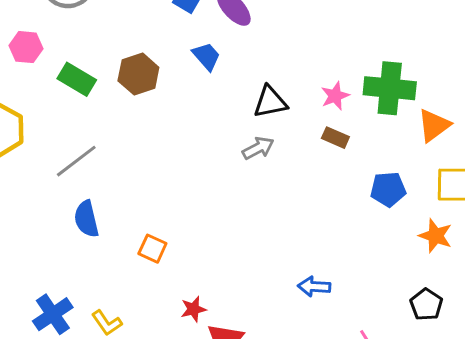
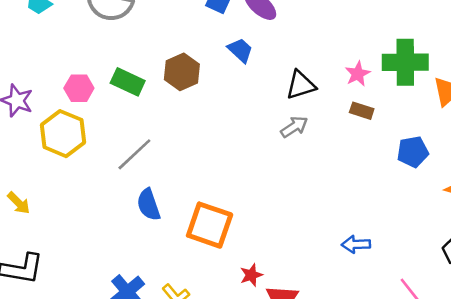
pink hexagon: (26, 47) -> (79, 88), moved
orange square: (152, 249) -> (210, 225), size x1.8

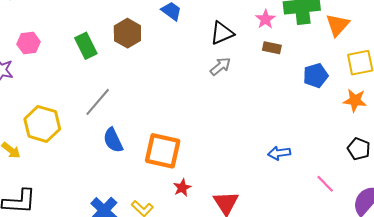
green rectangle: (128, 82) -> (86, 46), turned 45
pink hexagon: (79, 88) -> (29, 43), moved
yellow hexagon: (63, 134) -> (42, 124), moved
red star: (251, 275) -> (182, 188), moved

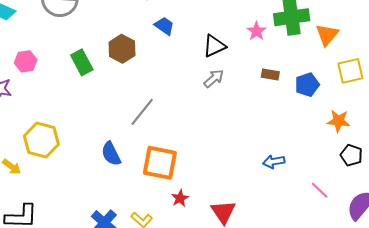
brown rectangle: (272, 48) -> (270, 74), moved
orange star: (355, 100) -> (339, 121), moved
gray line: (98, 102) -> (142, 112), moved

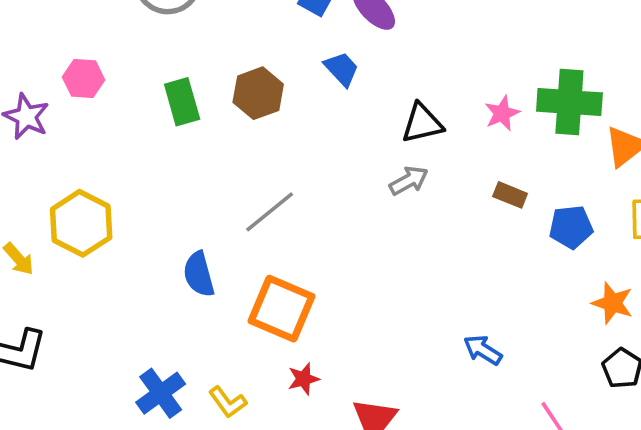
blue arrow: (274, 162) -> (483, 350), turned 30

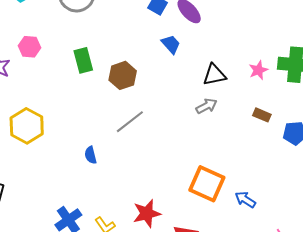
brown hexagon: (258, 93) -> (123, 75), moved
blue semicircle: (199, 274) -> (91, 155), size x0.7
orange square: (281, 309) -> (207, 184), moved
red star: (303, 379) -> (147, 213), size x1.6

